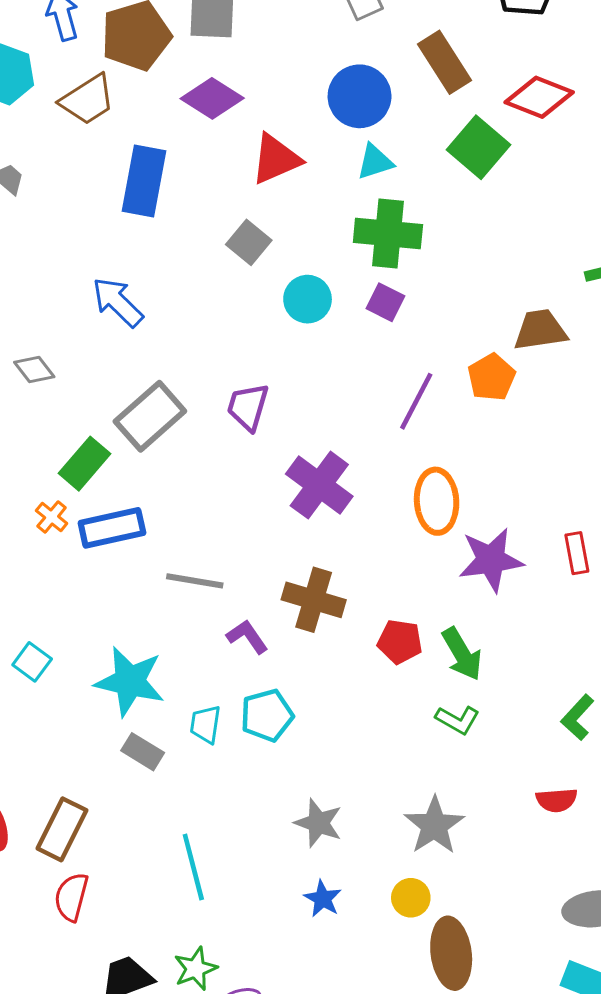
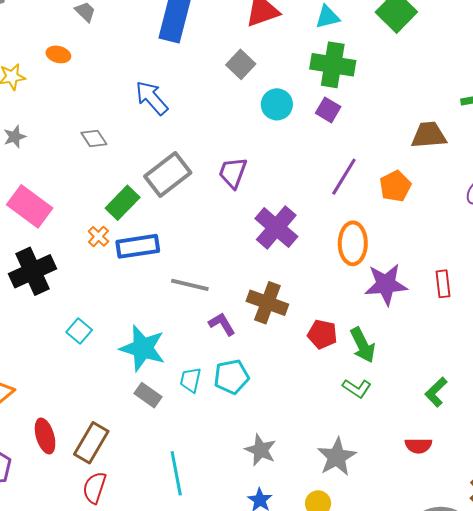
orange pentagon: (492, 377) -> (395, 186), moved

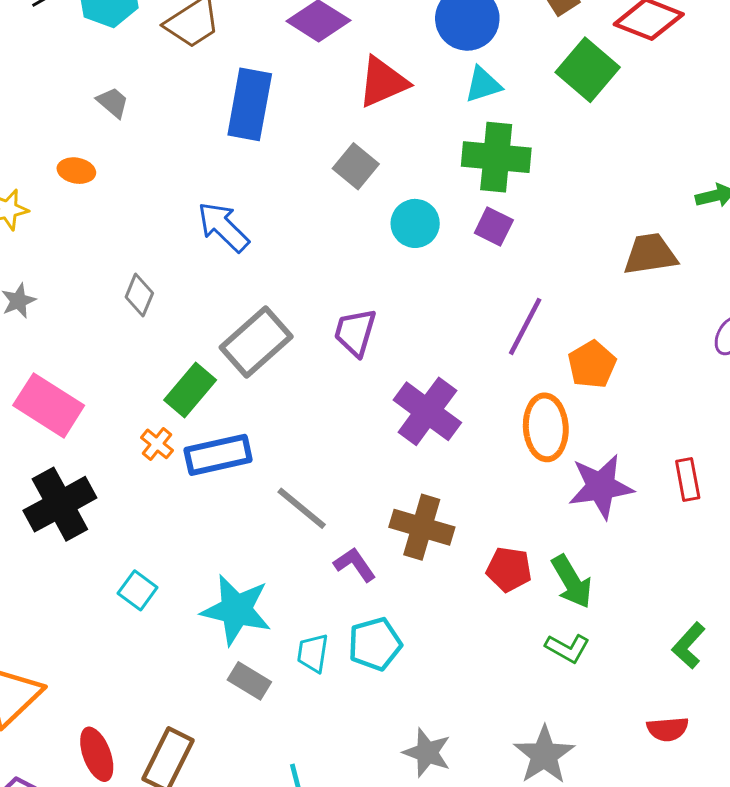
gray diamond: (94, 139) -> (139, 295), turned 60
orange pentagon: (395, 186) -> (592, 364), moved
gray line: (190, 285) -> (302, 508), turned 30

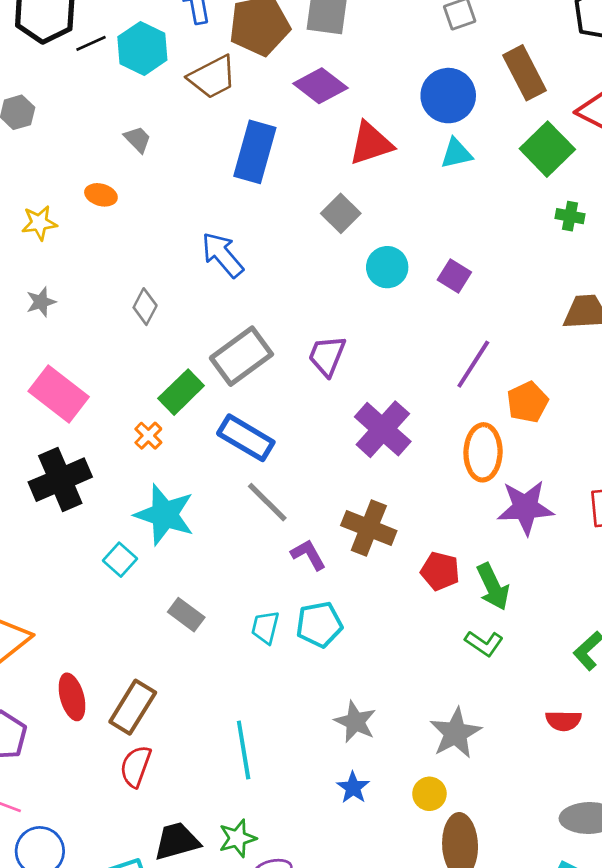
green cross: (496, 157) -> (570, 216), moved, size x0.5
blue rectangle: (218, 455) -> (246, 438), moved, turned 38
cyan star: (236, 610) -> (165, 515), moved
gray rectangle: (249, 681) -> (186, 615), moved

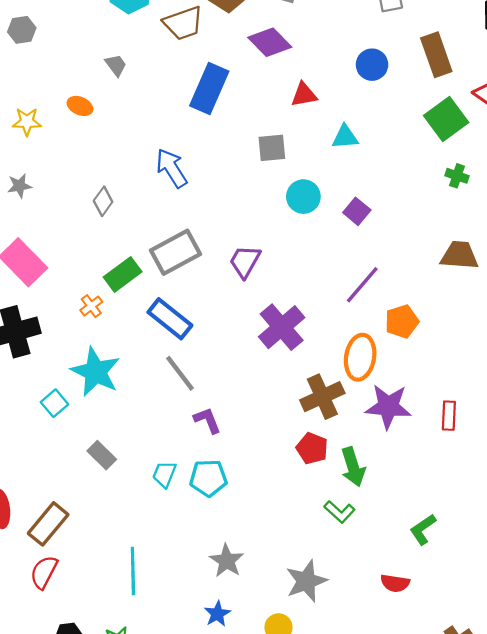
blue circle: (448, 96) -> (372, 65), size x0.7
red triangle: (371, 143) -> (304, 95), size x0.7
cyan triangle: (456, 153) -> (345, 137), moved
gray square: (341, 213) -> (272, 148), turned 32
brown cross: (369, 528) -> (322, 397), moved, turned 36

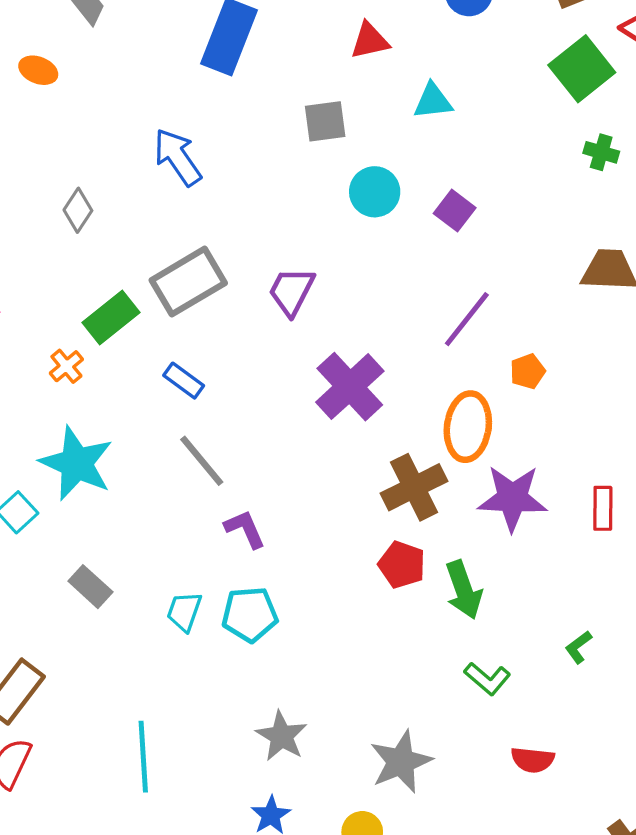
blue rectangle: (170, 319) -> (184, 381), size x0.6
orange pentagon: (402, 321) -> (528, 371), size x0.7
green L-shape: (339, 512) -> (487, 679), moved
green L-shape: (423, 529) -> (578, 647), moved, size x0.7

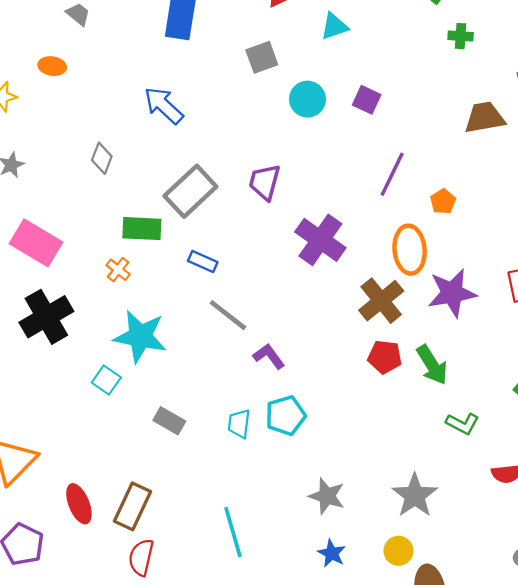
green rectangle: (111, 318) -> (142, 229), turned 54

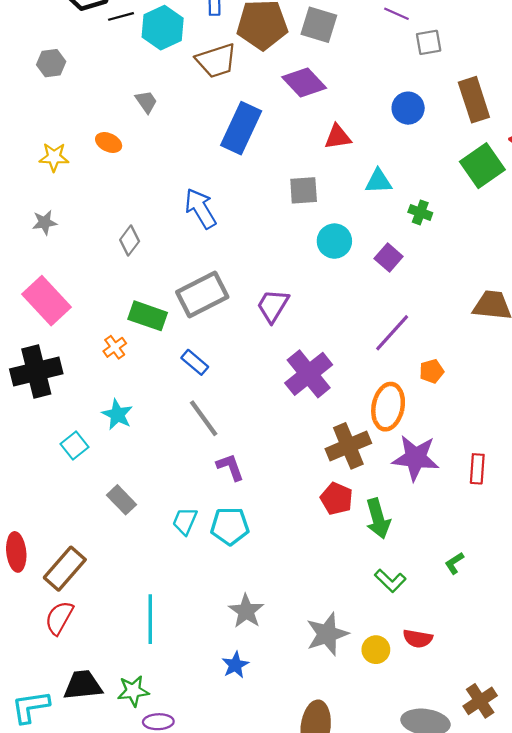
green cross: (461, 36) -> (420, 212), moved
cyan star: (140, 336) -> (117, 414), size x0.6
yellow circle: (398, 551) -> (376, 650), moved

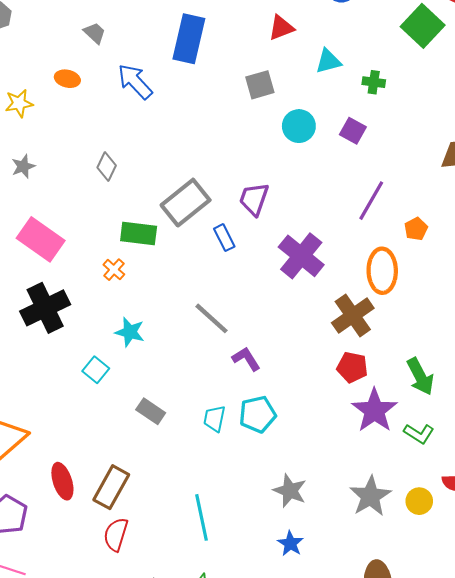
blue arrow: (200, 208) -> (135, 82), moved
blue rectangle: (195, 362) -> (224, 238), moved, turned 35
purple star: (416, 458) -> (375, 410), moved, turned -30
green arrow: (378, 519) -> (420, 376), moved

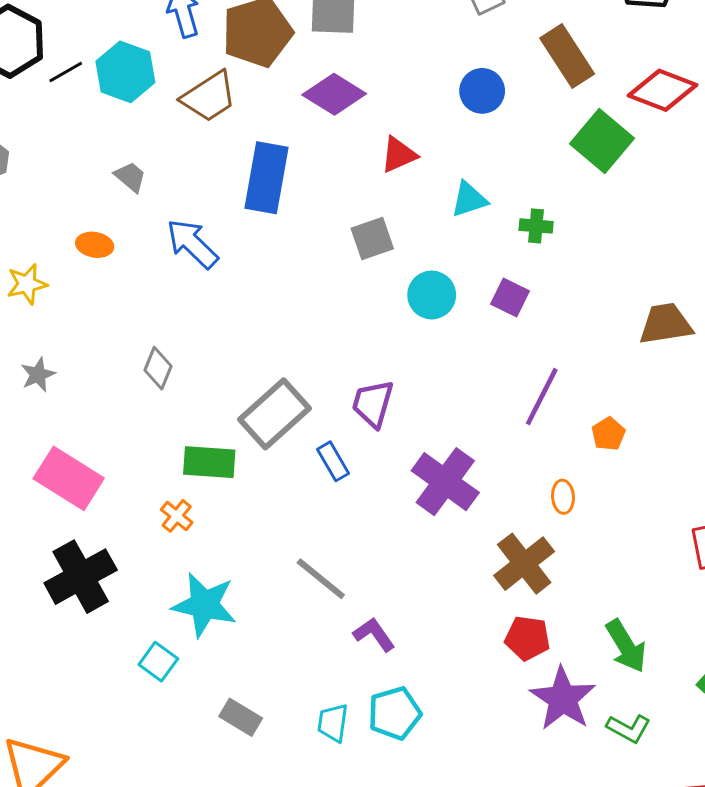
orange ellipse: (382, 271) -> (563, 497), size x0.5
cyan star: (130, 332) -> (204, 605), size x1.5

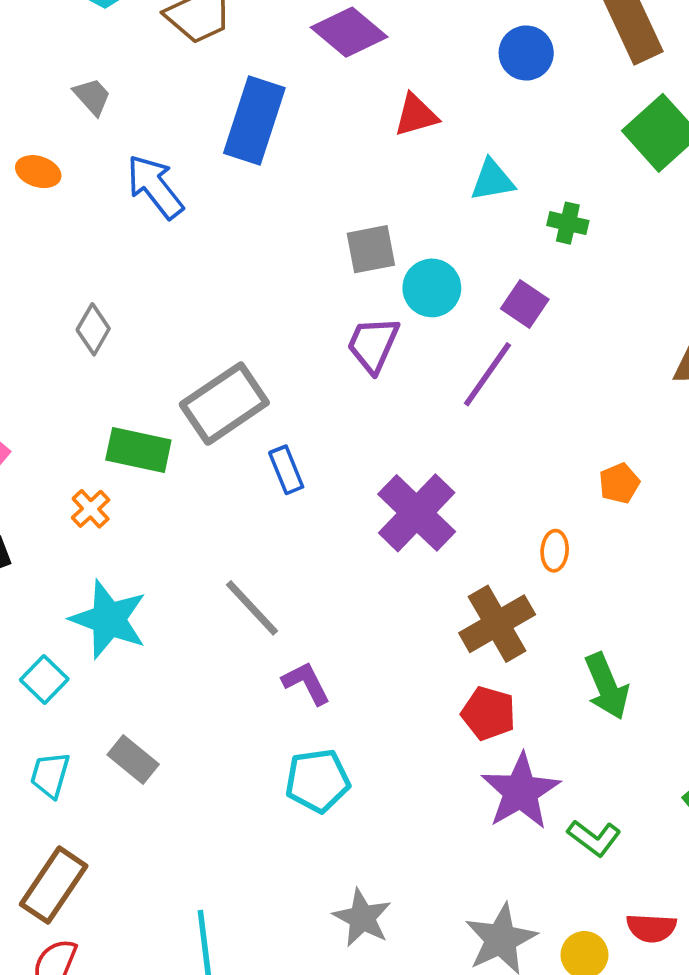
gray square: (372, 239) -> (371, 249), moved
purple line: (542, 397) -> (487, 374), moved
purple trapezoid: (373, 404) -> (373, 345), moved
green arrow: (626, 646) -> (607, 686), moved
cyan trapezoid: (333, 723) -> (50, 775), moved

